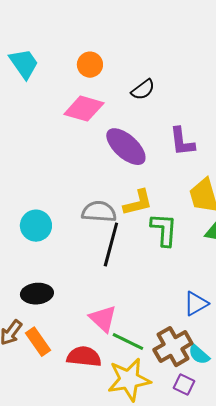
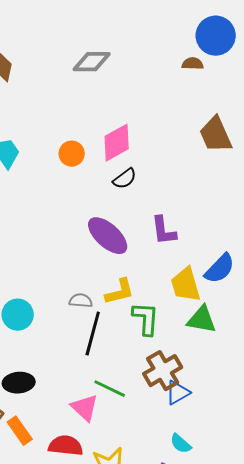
pink diamond: (84, 109) -> (117, 143), moved, turned -45
gray semicircle: (99, 212) -> (81, 301), size x0.7
green line: (128, 342) -> (110, 389), moved
brown cross: (173, 347) -> (163, 371), moved

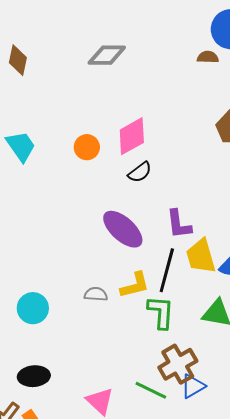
yellow trapezoid: (186, 285) -> (201, 256), moved
black line: (93, 334) -> (167, 270), moved
green line: (110, 389) -> (151, 390), moved

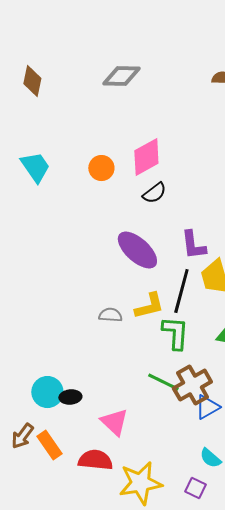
cyan circle: (33, 308) -> (47, 392), moved
black ellipse: (34, 376) -> (70, 397), moved, size x0.7
green line: (151, 390) -> (163, 382), moved

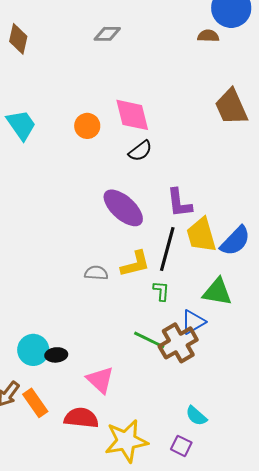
gray diamond: (121, 76) -> (107, 34), size x0.7
pink diamond: (146, 157) -> (132, 115), turned -75
green L-shape: (175, 333) -> (161, 291), size x0.6
blue triangle: (207, 407) -> (193, 322), moved

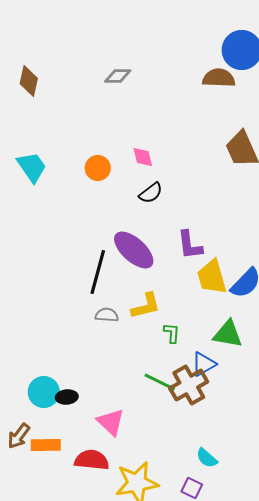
brown semicircle: (208, 36) -> (219, 78), size x1.5
pink diamond: (132, 115) -> (143, 157), size x0.6
black line: (167, 249) -> (98, 272), moved
orange rectangle: (35, 403) -> (46, 445), turned -56

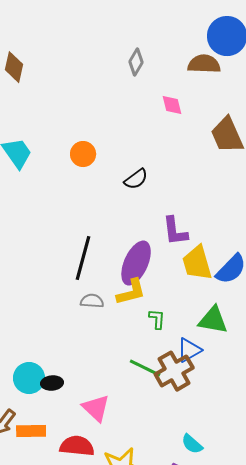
gray diamond: (118, 76) -> (136, 62), moved, turned -60
pink diamond: (143, 157) -> (172, 105), moved
purple ellipse: (134, 250) -> (136, 263), moved, turned 72

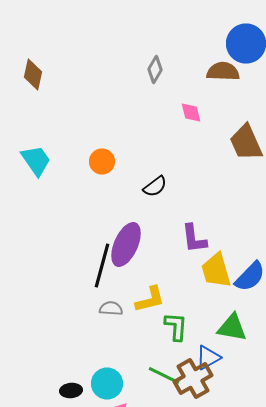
purple ellipse: (136, 263) -> (126, 244), moved
green L-shape: (157, 319) -> (176, 326), size x1.4
cyan circle: (29, 378) -> (107, 384), moved

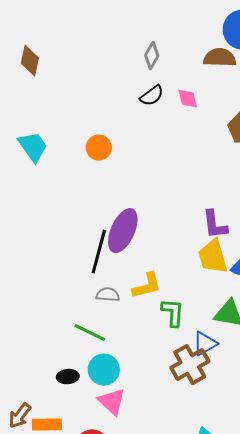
black semicircle: (155, 186) -> (152, 96), moved
purple L-shape: (194, 238) -> (215, 225), moved
green line: (164, 376) -> (90, 333), moved

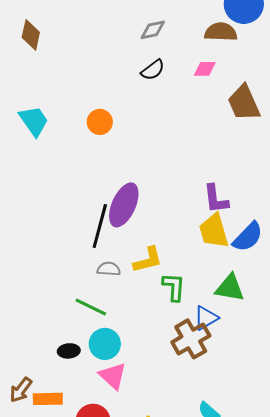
gray diamond: (152, 56) -> (153, 30), turned 48
pink diamond: (188, 99) -> (205, 69), moved, turned -75

